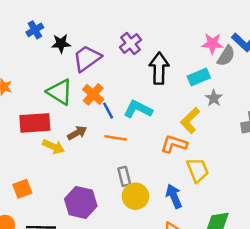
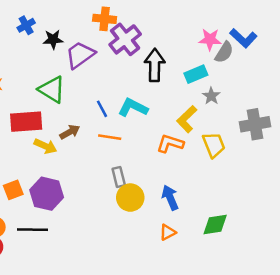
purple cross: (130, 43) -> (125, 39), size x1.4
orange cross: (93, 94) -> (105, 19), moved, turned -35
yellow trapezoid: (198, 170) -> (214, 145), moved
purple hexagon: (81, 202) -> (47, 194), moved

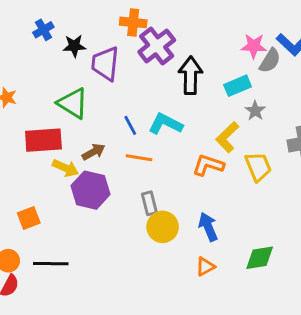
purple trapezoid: (80, 55) -> (105, 64), turned -48
purple hexagon: (47, 194) -> (91, 190), moved

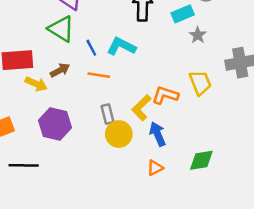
green triangle: (73, 103) -> (61, 29), moved
yellow L-shape: (227, 137) -> (141, 108), moved
orange L-shape: (208, 165) -> (165, 95), moved
purple hexagon: (91, 190) -> (55, 124), moved

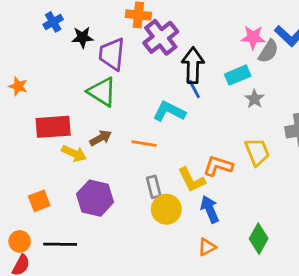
blue line: (91, 48) -> (194, 89), moved
yellow L-shape: (141, 108) -> (192, 180), turned -72
green diamond: (201, 160) -> (259, 239), turned -52

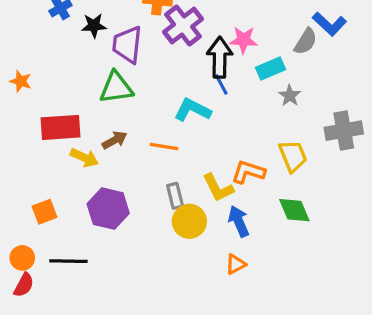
pink star: (253, 37) -> (243, 40), moved
green triangle: (102, 92) -> (116, 88), turned -40
green diamond: (259, 239) -> (294, 210), moved, turned -52

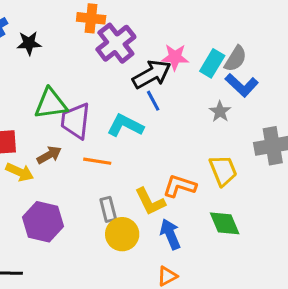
blue L-shape: (329, 24) -> (242, 85), moved
purple trapezoid: (127, 45) -> (76, 121), moved
black arrow: (220, 57) -> (152, 74), turned 60
cyan rectangle: (271, 68) -> (212, 63), moved, turned -36

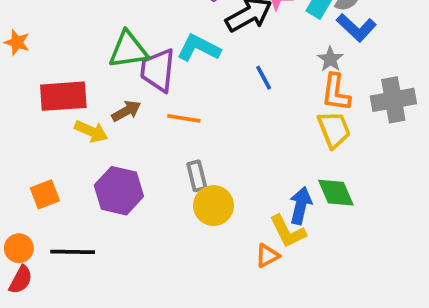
blue line: (153, 101) -> (264, 78), moved
cyan L-shape: (125, 125) -> (199, 48), moved
orange L-shape: (180, 186) -> (336, 92), moved, turned -100
yellow L-shape: (150, 202) -> (288, 232), moved
blue arrow: (170, 234) -> (301, 206), moved, turned 36

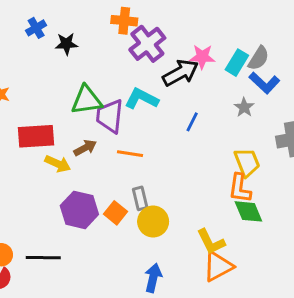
blue line: (264, 78) -> (192, 122), turned 54
orange L-shape: (336, 92) -> (240, 188), moved
orange square: (45, 194) -> (116, 213), moved, turned -30
blue arrow: (301, 206) -> (153, 278), moved
orange triangle: (267, 256) -> (218, 266), moved, size x1.6

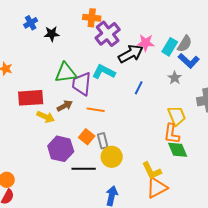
orange square: (116, 213) -> (87, 137), moved
black line: (43, 258) -> (84, 169), moved

